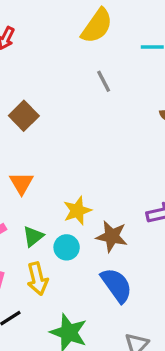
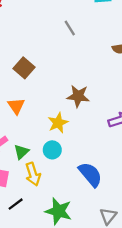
brown square: (24, 116) -> (24, 68), moved
green triangle: (33, 236) -> (21, 152), moved
brown star: (112, 236) -> (78, 96), moved

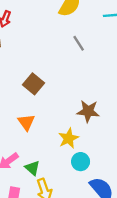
cyan circle: (52, 150) -> (81, 162), moved
green triangle: (21, 152) -> (32, 168), turned -35

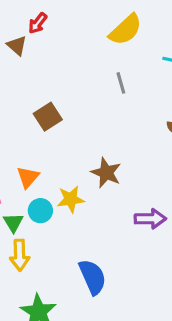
orange triangle: (26, 122) -> (28, 177), moved
cyan circle: (81, 162) -> (40, 211), moved

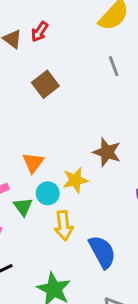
red arrow: (38, 23) -> (40, 32), moved
brown square: (48, 117) -> (45, 84), moved
yellow arrow: (20, 255) -> (64, 226), moved

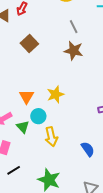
brown star: (107, 152) -> (74, 51), moved
yellow star: (75, 180) -> (55, 94), moved
blue semicircle: (102, 252) -> (88, 149), moved, size x0.7

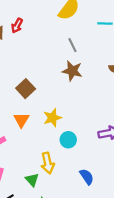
brown square: (29, 44) -> (26, 89), moved
cyan circle: (38, 116) -> (68, 140), moved
green triangle: (23, 127) -> (32, 180), moved

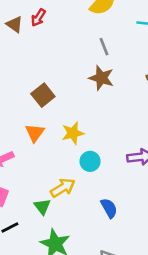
yellow arrow: (48, 163) -> (63, 188), turned -114

